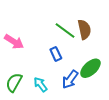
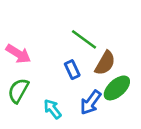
brown semicircle: (84, 29) -> (105, 63), moved, turned 42
green semicircle: (14, 82) -> (18, 91), moved

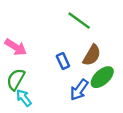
green line: (84, 39) -> (79, 21), moved
cyan arrow: (52, 109) -> (24, 98), moved

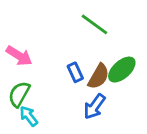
brown semicircle: (92, 55) -> (99, 76), moved
green ellipse: (102, 77) -> (122, 70), moved

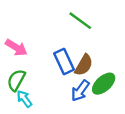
green ellipse: (122, 70) -> (104, 84), moved
blue rectangle: (75, 72) -> (64, 61), size x1.5

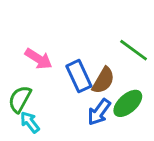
green line: (80, 21) -> (134, 50), moved
pink arrow: (16, 48) -> (39, 59), moved

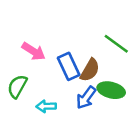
green ellipse: (128, 103) -> (111, 90), turned 56
cyan arrow: (30, 122) -> (46, 106), moved, turned -54

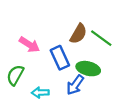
brown semicircle: (90, 70) -> (78, 34), moved
green ellipse: (111, 90) -> (88, 69), moved

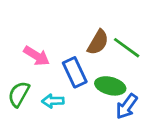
blue arrow: (75, 85) -> (127, 106), moved
cyan arrow: (40, 93) -> (53, 101), moved

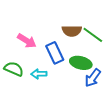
brown semicircle: (98, 42) -> (72, 31), turned 60
green semicircle: (19, 94) -> (14, 69), turned 84

